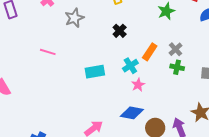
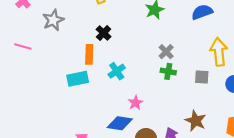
pink line: (48, 52) -> (23, 46), moved
orange rectangle: (150, 52) -> (89, 54), moved, turned -30
pink star: (138, 85) -> (135, 103), moved

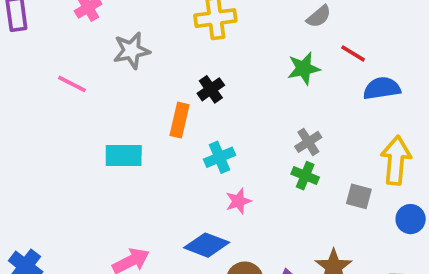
cyan rectangle: (78, 79) -> (124, 155), moved
pink star: (135, 103) -> (238, 201), moved

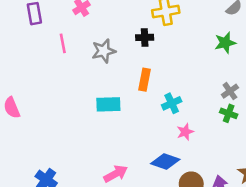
gray star: (131, 51) -> (104, 51), moved
pink line: (72, 84) -> (63, 43), moved, turned 54
black cross: (211, 89) -> (145, 37), moved, turned 35

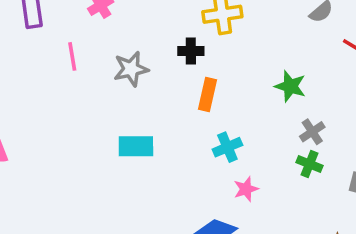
green star: (225, 43) -> (290, 86), moved, turned 30
orange rectangle: (144, 80) -> (207, 95), moved

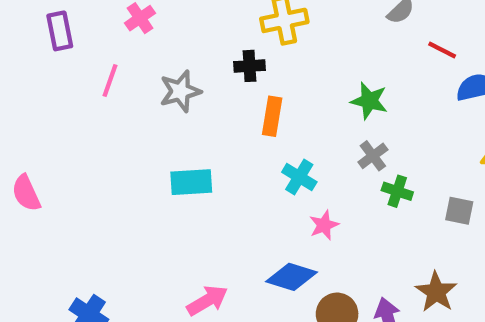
pink line: (72, 56) -> (110, 80), turned 32
gray cross: (312, 132) -> (373, 156), moved
cyan cross: (227, 147) -> (299, 177), turned -32

